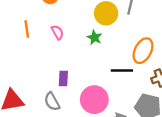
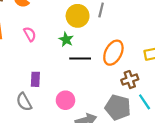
black line: (122, 71) -> (80, 59), moved
pink circle: (94, 100) -> (65, 100), size x0.7

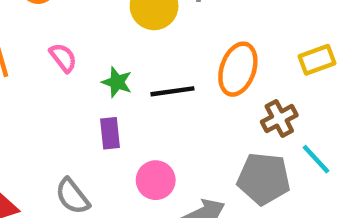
green star: (66, 39) -> (117, 82), moved
purple rectangle: (35, 79) -> (110, 133), moved

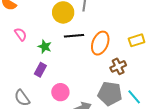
black line: (172, 91) -> (74, 36), moved
purple rectangle: (110, 133) -> (40, 70), turned 32
cyan line: (316, 159) -> (134, 97), moved

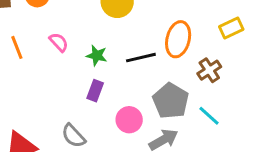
black line: (74, 36) -> (141, 58), moved
gray pentagon: (110, 94) -> (171, 101), moved, turned 30
cyan line: (134, 97) -> (209, 116), moved

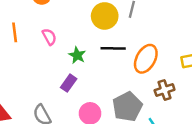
black line: (141, 58) -> (113, 48), moved

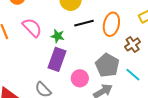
pink semicircle: (49, 37) -> (32, 28), size x1.5
purple rectangle: (69, 83) -> (57, 59), size x1.6

